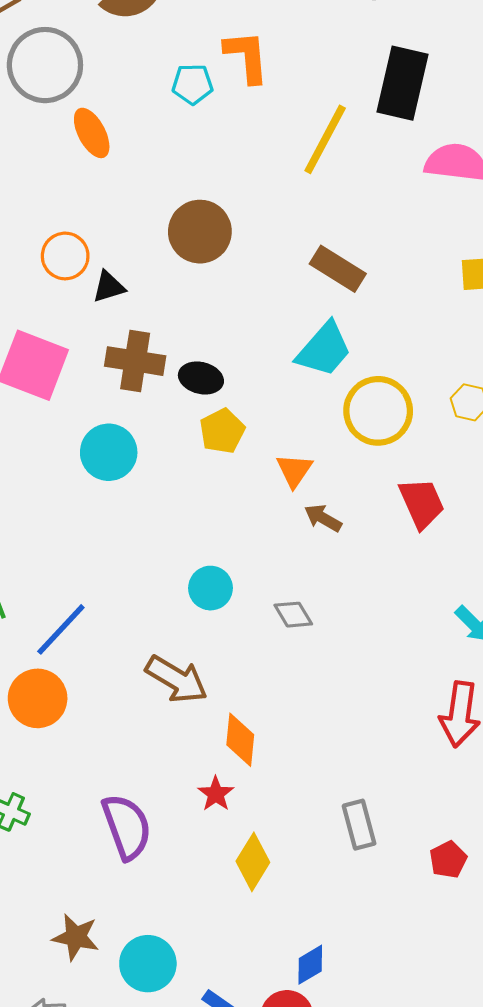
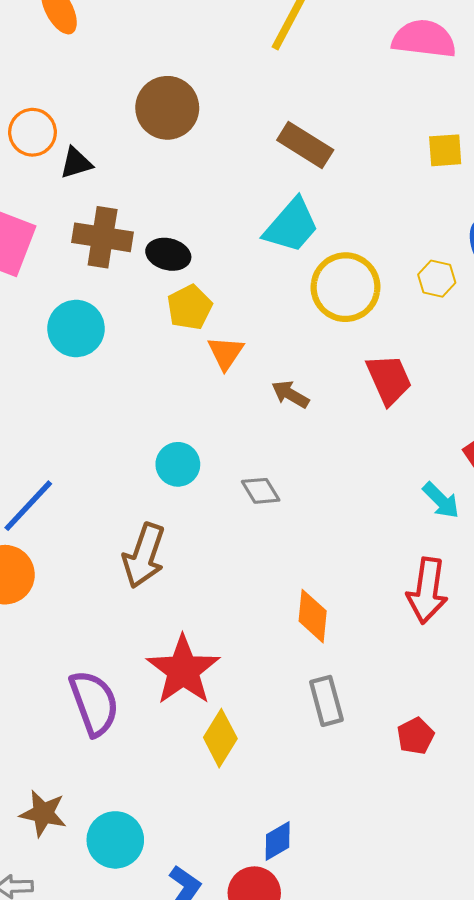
orange triangle: (294, 470) -> (226, 353), moved
brown arrow: (177, 679) -> (144, 556), turned 78
orange diamond: (240, 740) -> (313, 616), moved
red star: (216, 794) -> (183, 670), size x2.0

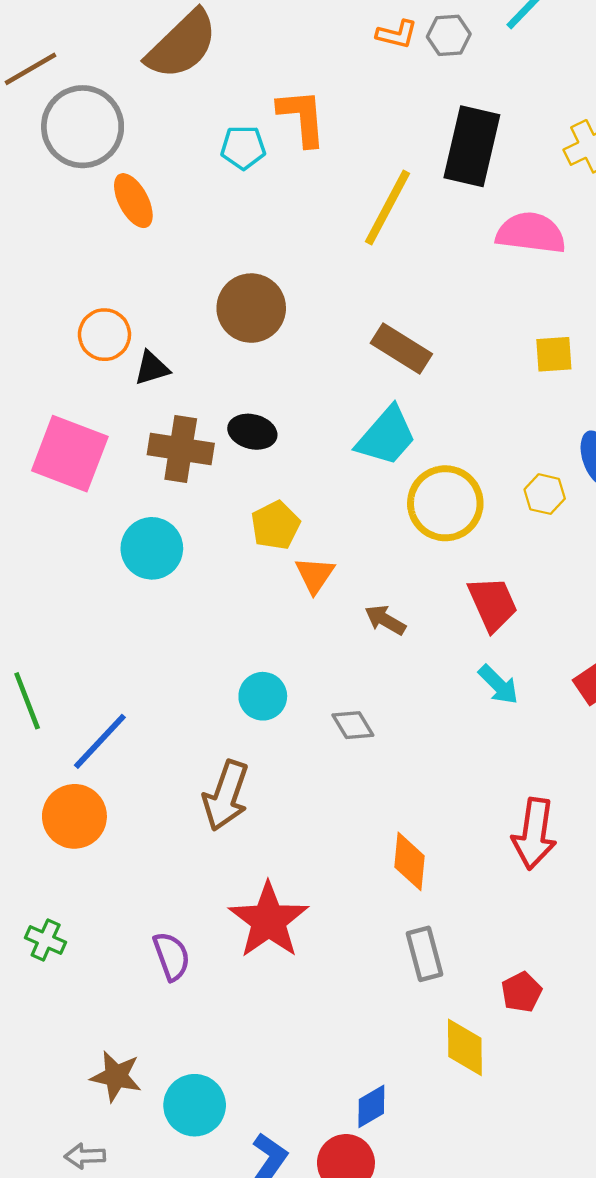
black ellipse: (168, 254) -> (252, 432), moved
cyan arrow: (441, 500) -> (498, 685), moved
purple semicircle: (94, 703) -> (171, 956), size x0.7
yellow diamond: (220, 738) -> (465, 1047), moved, turned -32

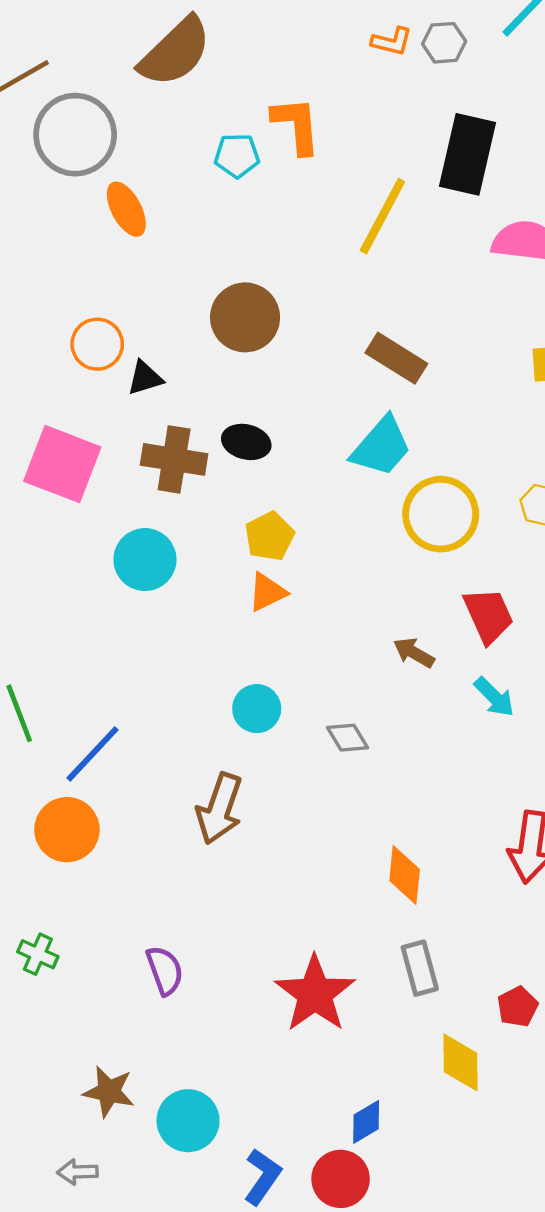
orange triangle: (315, 575) -> (267, 592), moved, turned 30
brown arrow: (385, 620) -> (414, 653), moved
red star: (269, 920) -> (315, 994), moved

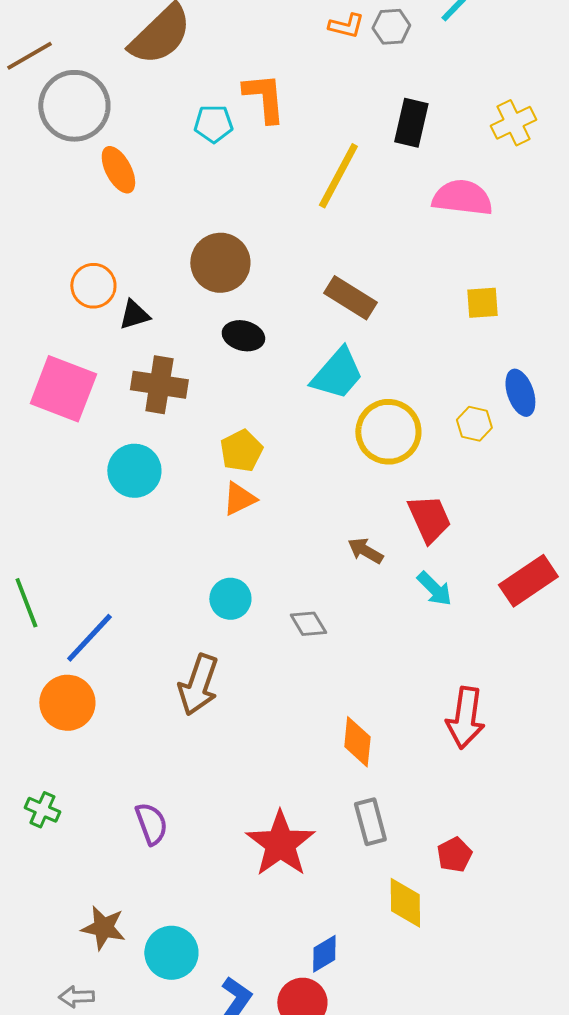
black rectangle: (467, 154) -> (411, 123), size x0.7
black ellipse: (246, 442) -> (243, 336), moved

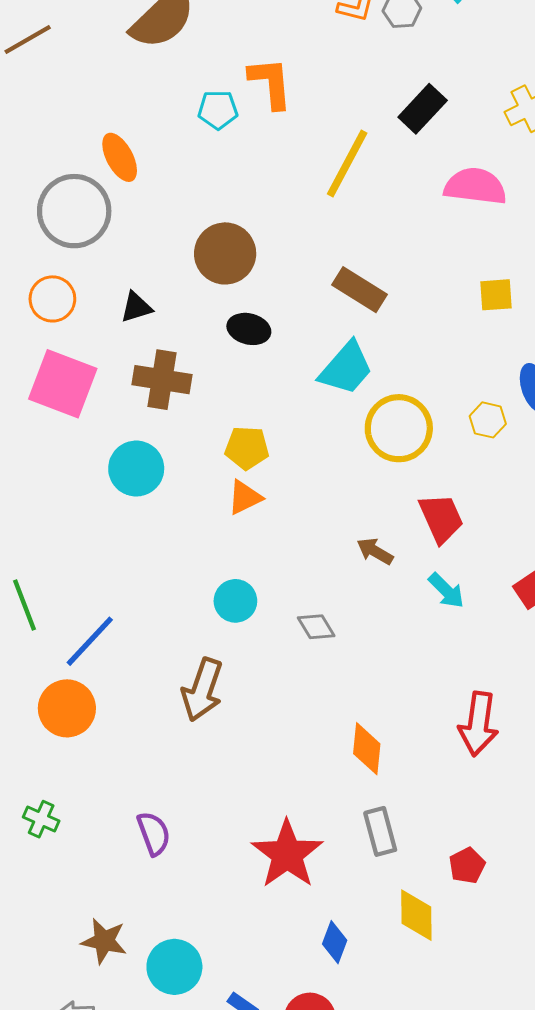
gray circle: (74, 106) -> (74, 211), moved
black rectangle: (411, 123) -> (423, 109), turned 30
orange circle: (93, 286) -> (52, 299), moved
yellow pentagon: (241, 451) -> (247, 448), turned 30
blue diamond: (324, 954) -> (335, 942), moved, turned -39

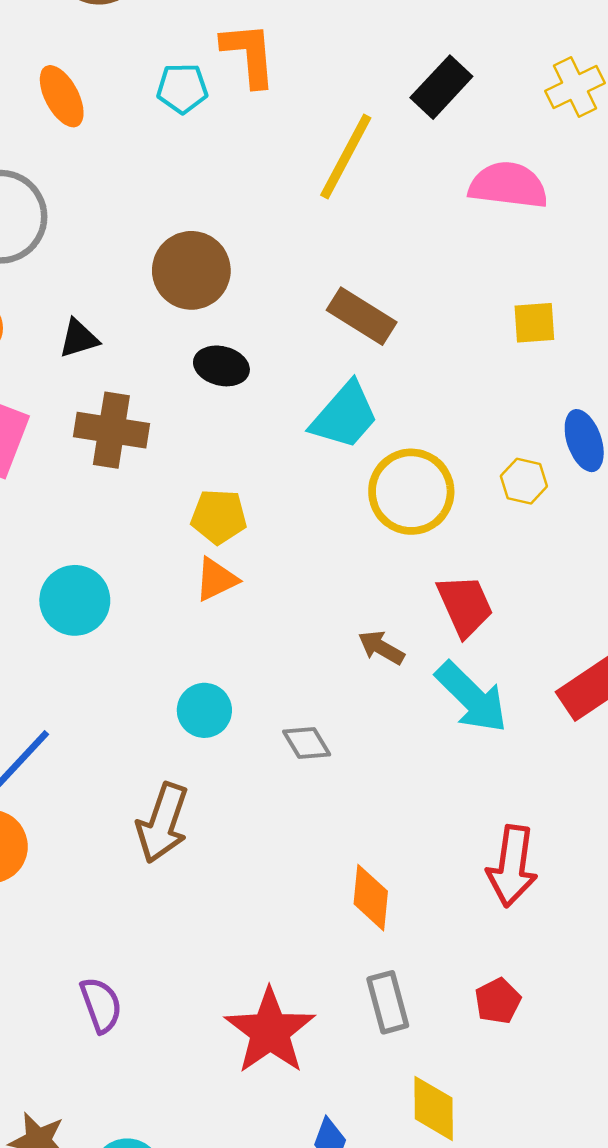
orange ellipse: (120, 157) -> (62, 96), moved
cyan circle: (136, 469) -> (75, 600), moved
cyan arrow: (446, 591) -> (472, 697), size x1.6
red pentagon: (467, 866) -> (498, 1001), moved

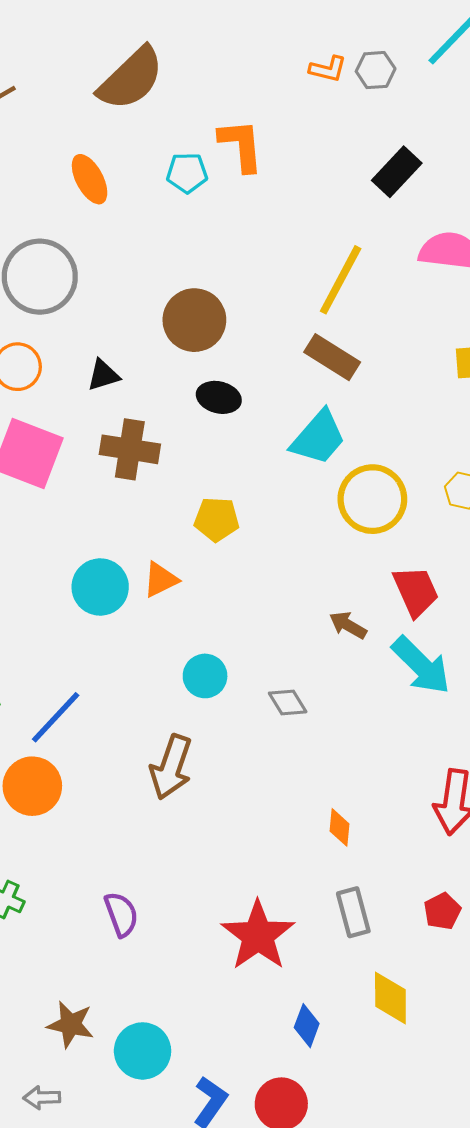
yellow line: (346, 156) -> (341, 280), moved
orange triangle: (216, 579) -> (161, 580), moved
orange diamond: (371, 898) -> (340, 827), size x0.7

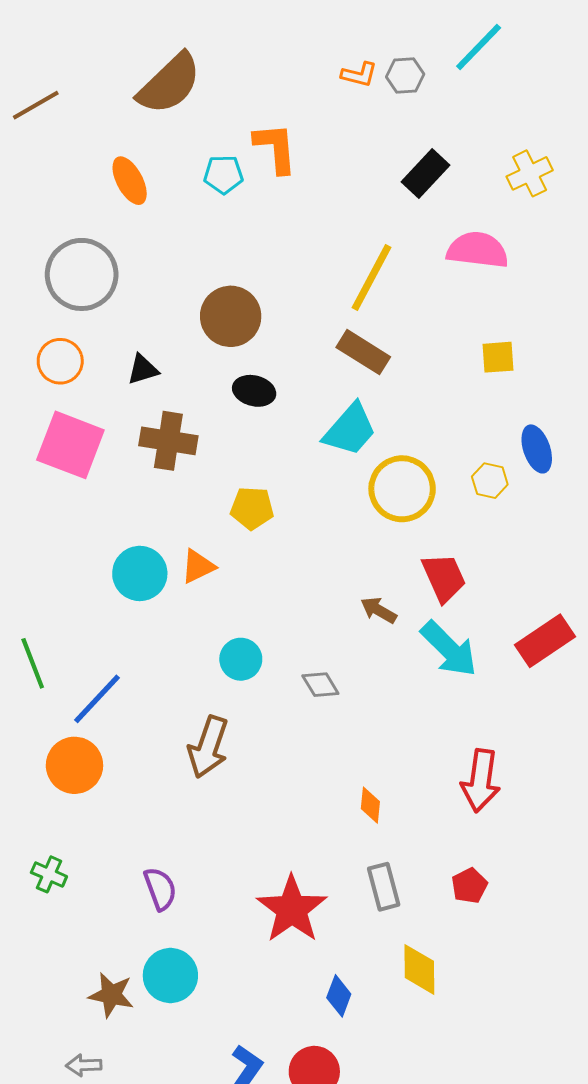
cyan circle: (143, 1051) -> (170, 976), moved

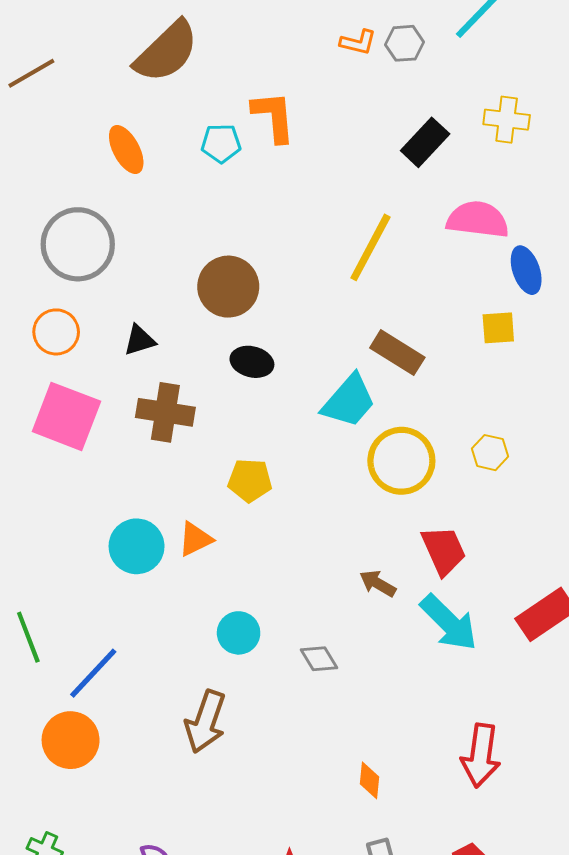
yellow cross: (530, 173) -> (507, 120), moved, turned 33
brown rectangle: (363, 352) -> (397, 353), moved
blue ellipse: (537, 449) -> (526, 270), moved

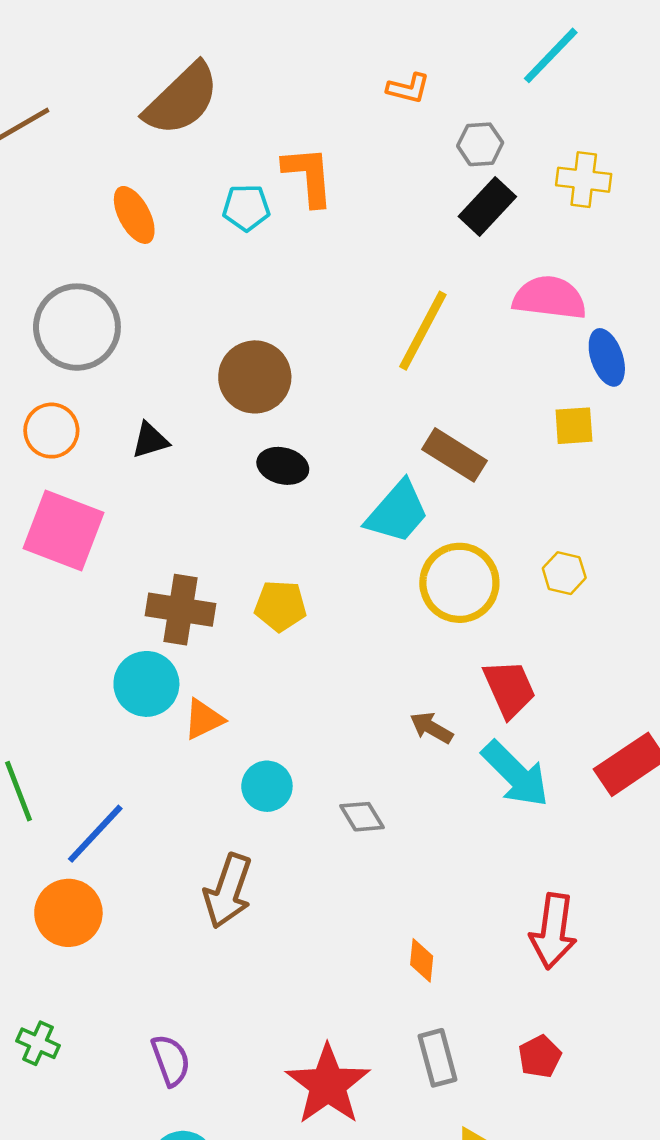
gray hexagon: (404, 43) -> (480, 144), moved
brown cross: (165, 412) -> (180, 610), moved
orange triangle: (195, 539) -> (204, 719), moved

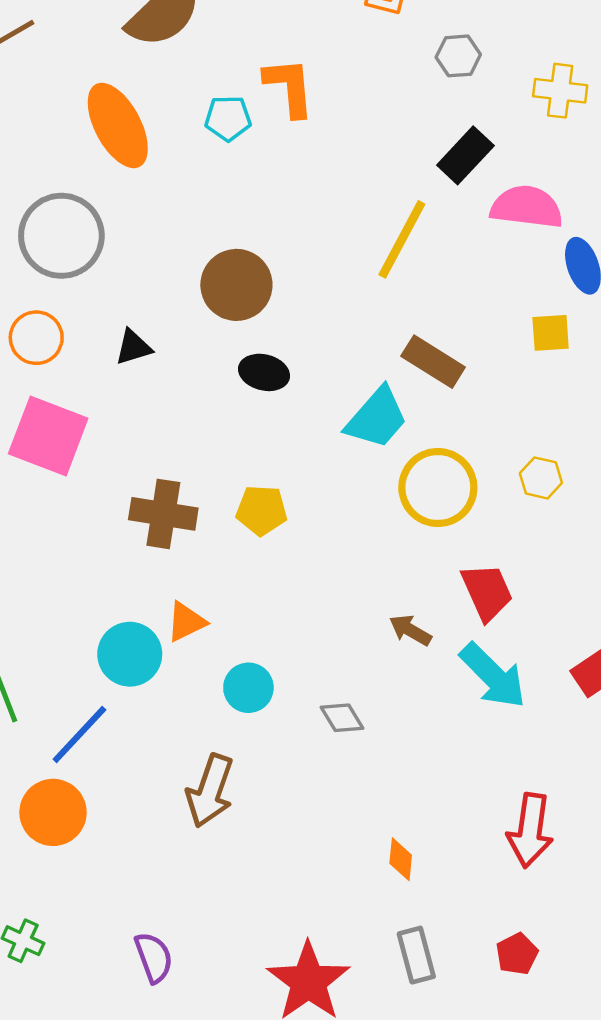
black rectangle: (487, 206) -> (465, 155), moved
orange ellipse: (134, 215) -> (118, 125), size x1.5
cyan circle: (146, 684) -> (130, 654), moved

